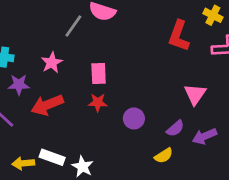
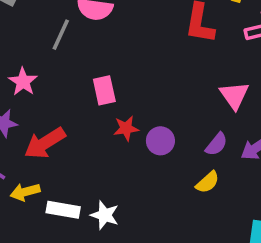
pink star: (52, 63) -> (23, 82), moved
red star: (98, 102) -> (126, 128), moved
yellow arrow: (23, 163) -> (25, 192), moved

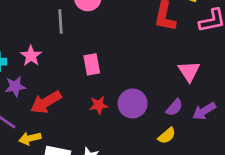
gray line: (61, 35) -> (60, 21), turned -30
red star: (126, 128) -> (99, 105), moved
purple circle: (160, 141) -> (133, 103), size x1.4

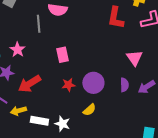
purple semicircle: (174, 107) -> (124, 85), turned -40
yellow semicircle: (167, 136) -> (89, 110), moved

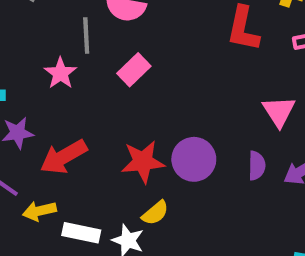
pink star: (18, 50) -> (60, 73), moved
pink rectangle: (63, 55) -> (134, 70), moved, turned 56
red star: (68, 85) -> (143, 162), size x1.5
yellow semicircle: (89, 110) -> (155, 213), moved

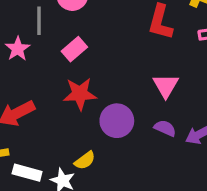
pink triangle: (279, 111) -> (166, 86), moved
red star: (143, 162) -> (80, 94), moved
purple semicircle: (257, 166) -> (165, 128), turned -70

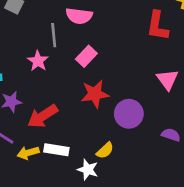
purple semicircle: (165, 128) -> (171, 135), moved
white rectangle: (27, 173) -> (56, 150), moved

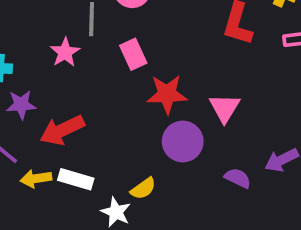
pink rectangle: (86, 56) -> (133, 54), turned -75
pink triangle: (168, 80) -> (224, 108), moved
red star: (95, 94) -> (167, 94), moved

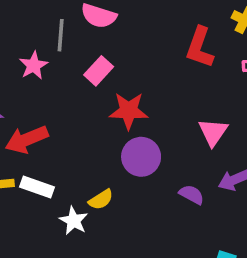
pink rectangle: (133, 54) -> (99, 71), turned 64
pink triangle: (224, 108) -> (213, 132), moved

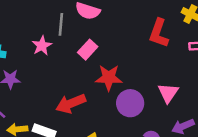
red arrow: (27, 139) -> (71, 103), moved
purple circle: (141, 157) -> (130, 103), moved

